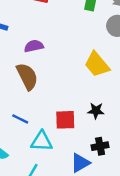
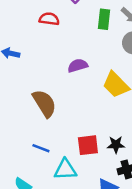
purple semicircle: (34, 46) -> (78, 66), moved
black star: (96, 111) -> (116, 145), moved

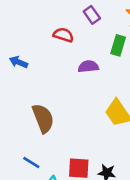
purple semicircle: (78, 66) -> (88, 66), moved

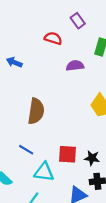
brown semicircle: (43, 118) -> (36, 111), turned 30

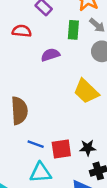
blue line: (26, 150) -> (36, 144), moved

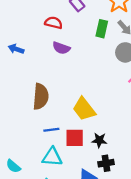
purple semicircle: (50, 55) -> (61, 48), moved, turned -150
yellow trapezoid: (86, 91) -> (84, 109), moved
blue line: (36, 144) -> (51, 130), turned -35

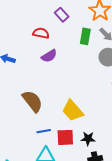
purple semicircle: (61, 48) -> (49, 56), turned -49
brown semicircle: (41, 97) -> (32, 101), turned -40

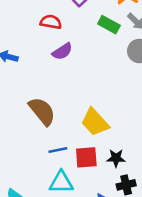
green rectangle: (85, 36) -> (109, 25), turned -70

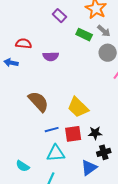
red semicircle: (51, 22) -> (24, 44), moved
purple semicircle: (62, 51) -> (51, 56), turned 35

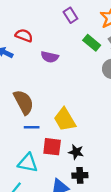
blue line: (52, 130) -> (32, 127), moved

